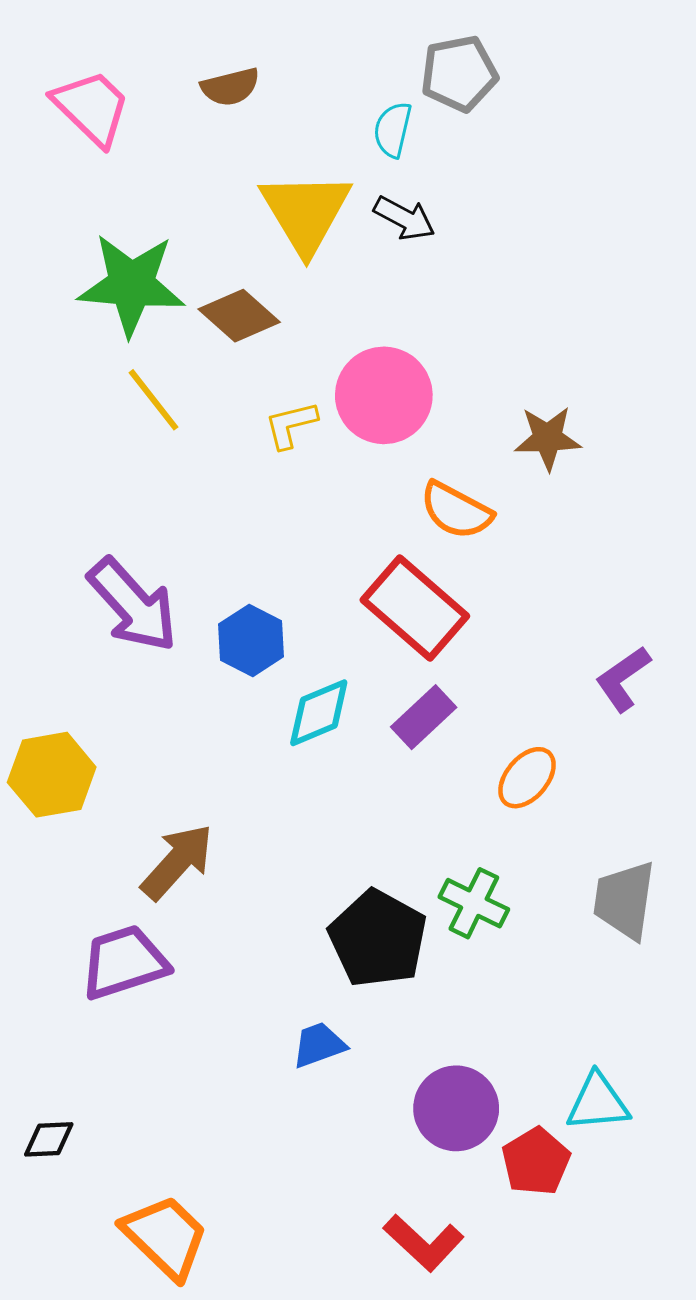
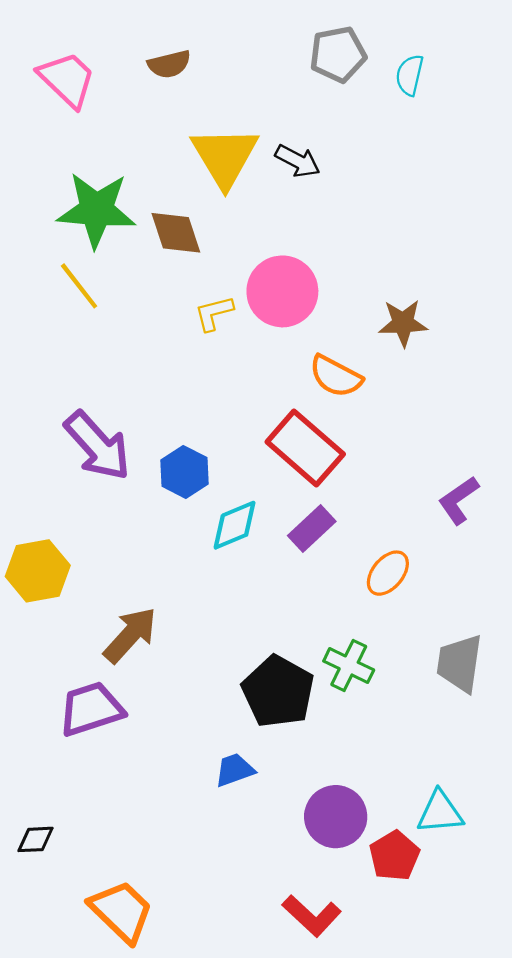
cyan semicircle: (393, 130) -> (410, 75), moved
brown diamond: (239, 316) -> (176, 233), turned 30
yellow line: (154, 400) -> (79, 286), moved

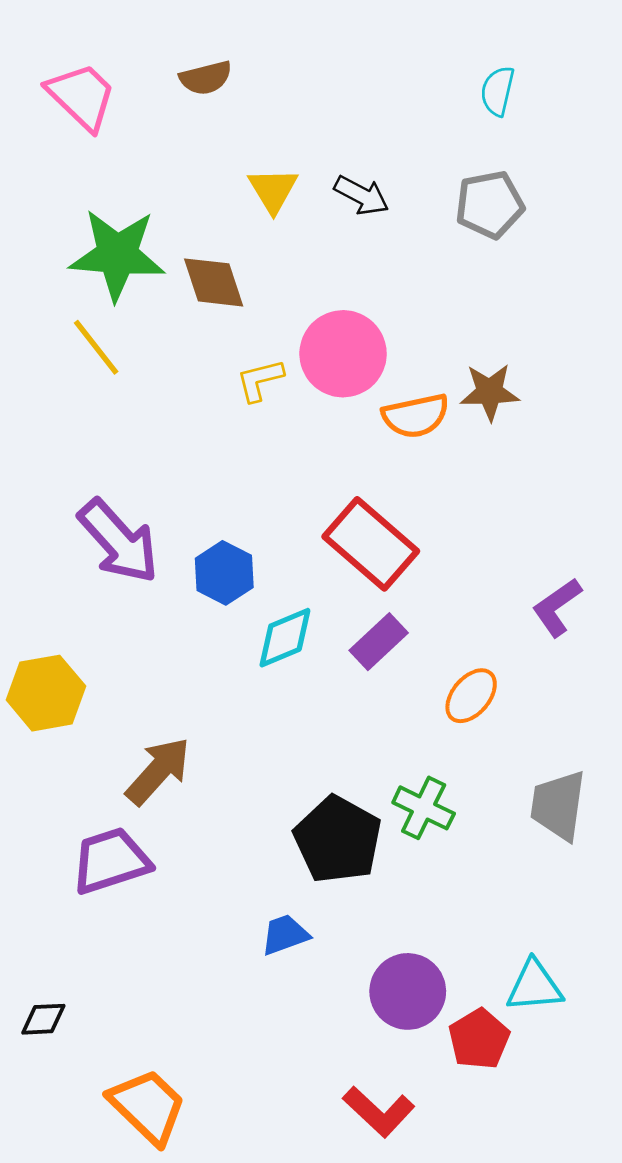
gray pentagon: (338, 54) -> (490, 205), moved
yellow triangle: (225, 157) -> (273, 190), size x0.6
orange semicircle: (336, 376) -> (416, 416), moved, turned -40

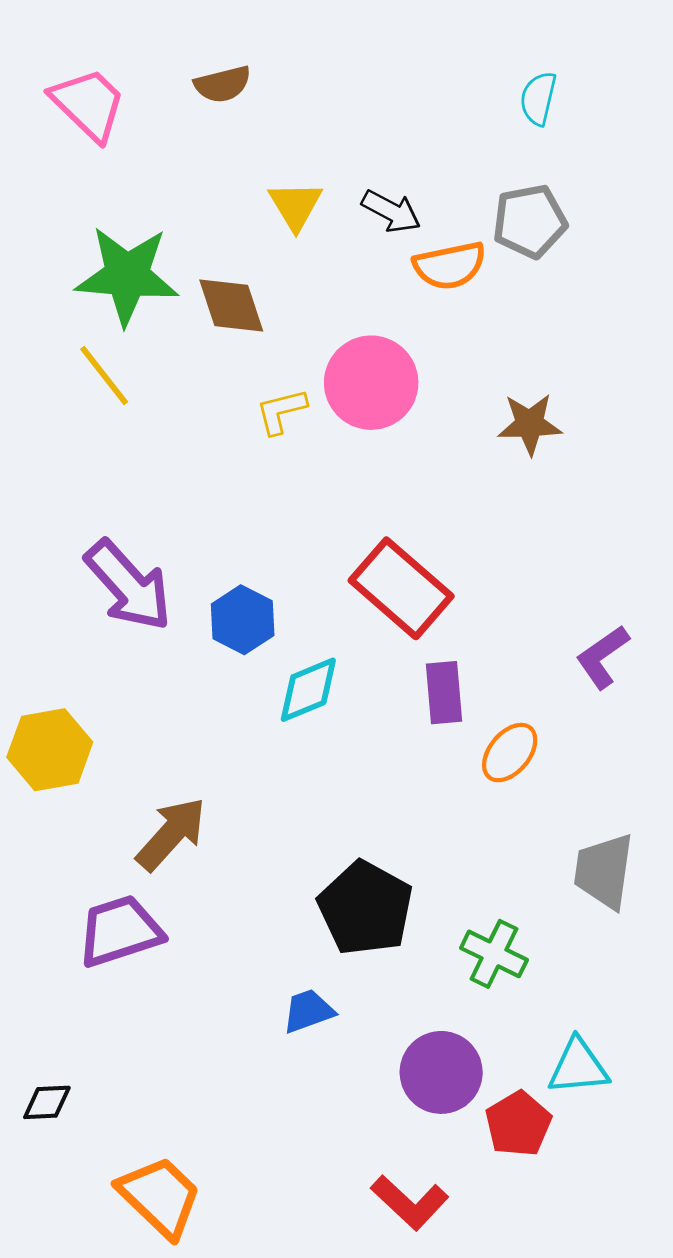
orange semicircle: (416, 416) -> (450, 266), moved
purple rectangle: (379, 642) -> (444, 693), moved, turned -52
green cross: (424, 808) -> (494, 954), moved

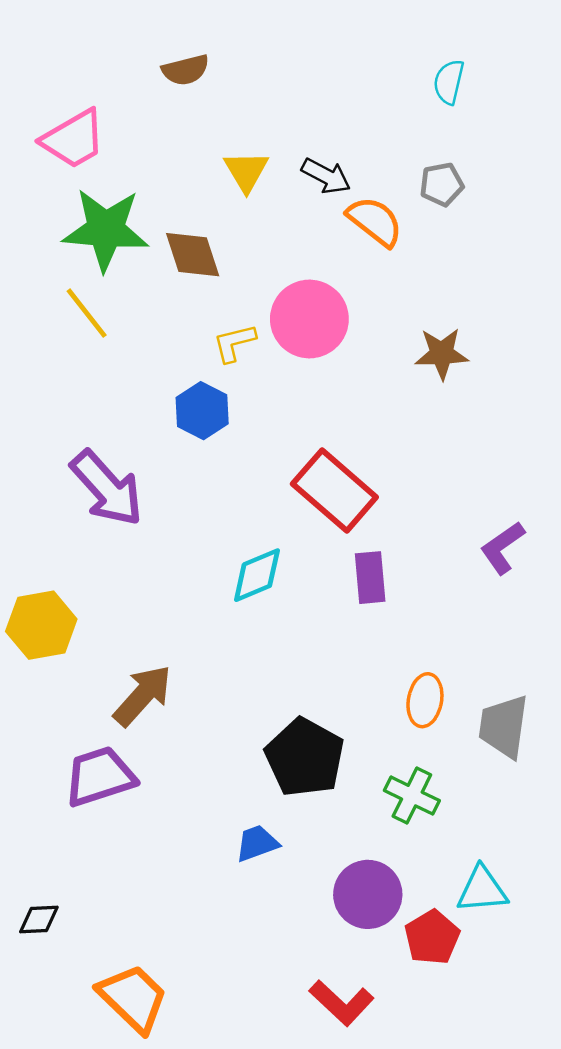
pink trapezoid: (88, 104) -> (74, 139), moved, turned 106
gray pentagon: (530, 221) -> (442, 184), size x0.7
orange semicircle: (450, 266) -> (375, 221), turned -130
blue hexagon: (243, 620) -> (202, 411), moved
orange ellipse: (510, 753) -> (425, 700), moved, turned -30

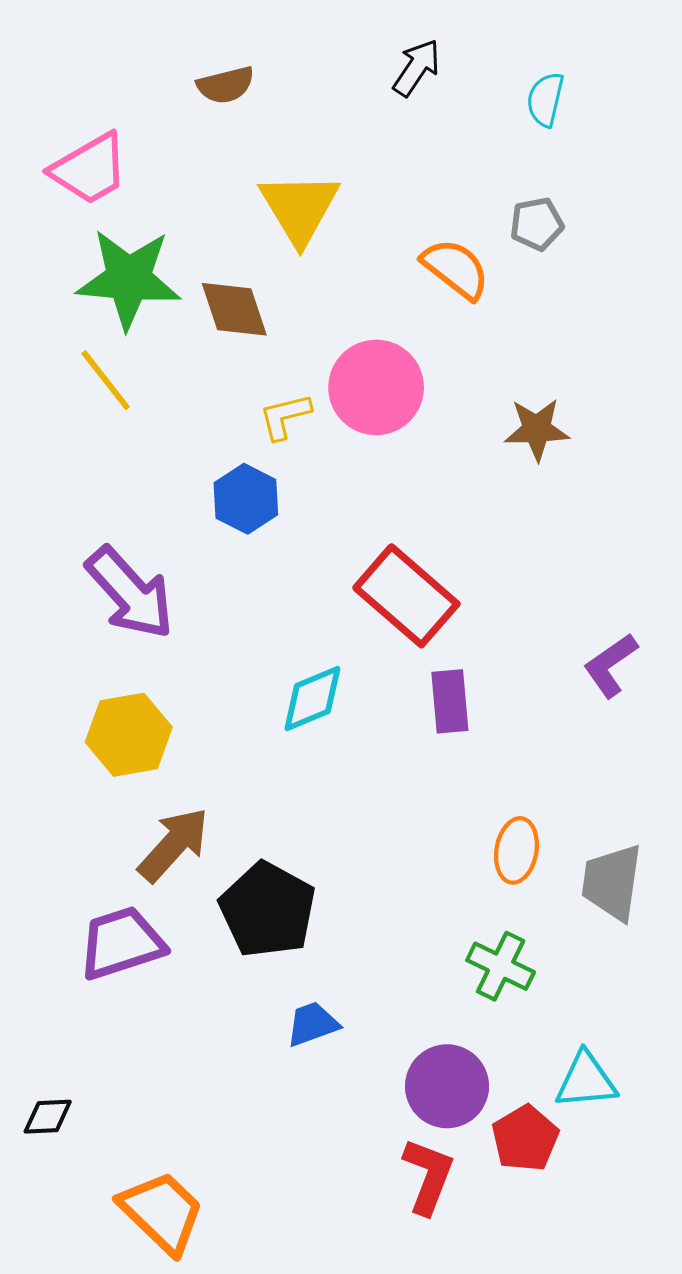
yellow triangle: (246, 171) -> (299, 208), size x1.5
black arrow: (326, 176) -> (417, 68), moved, turned -84
yellow hexagon: (41, 625) -> (129, 735), moved
black pentagon: (305, 757) -> (268, 910), moved
red L-shape: (342, 1003) -> (428, 1176), moved, turned -112

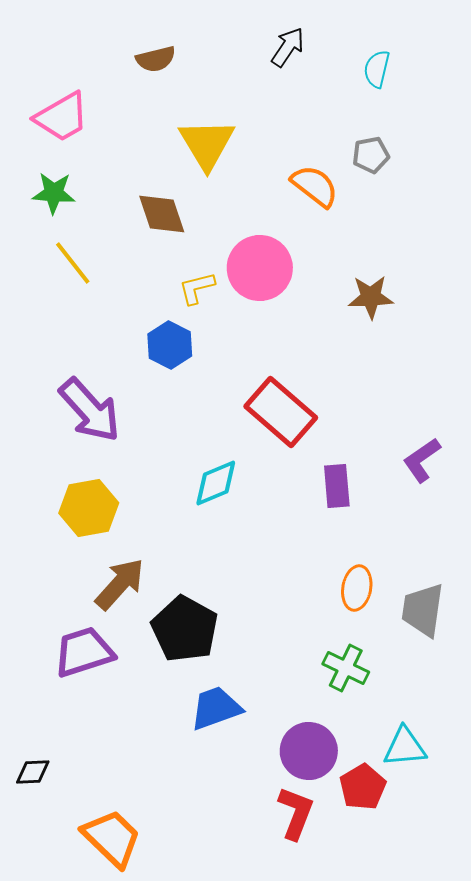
green star: (129, 279) -> (54, 193), moved, size x0.6
purple rectangle: (450, 701) -> (337, 486), moved
blue trapezoid: (312, 1024) -> (216, 708), size x1.4

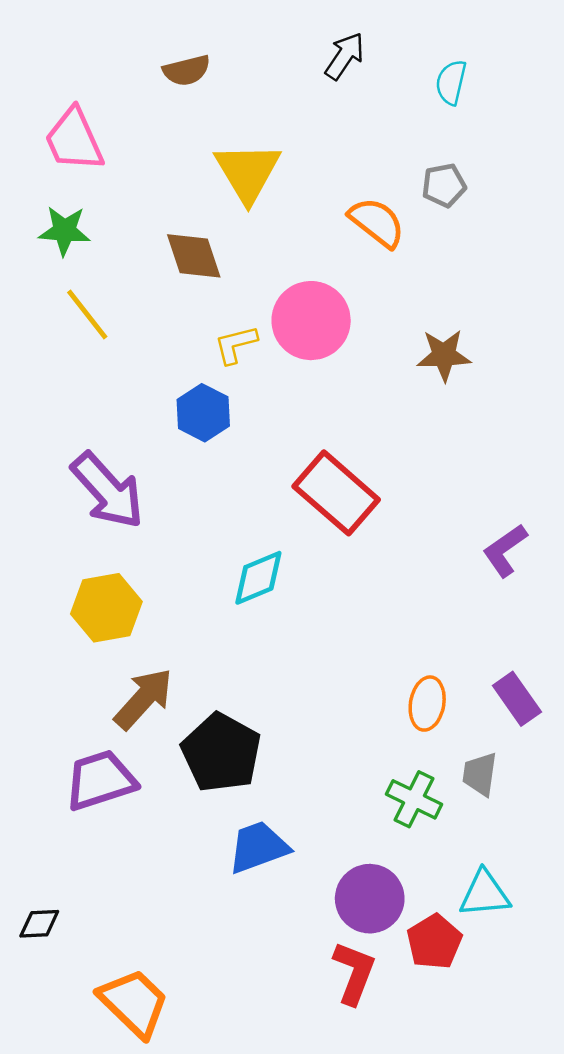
pink trapezoid: (62, 117) -> (74, 140), turned 96
purple rectangle: (337, 486) -> (517, 699), moved, turned -30
gray trapezoid: (423, 610) -> (480, 774), moved, size x0.7

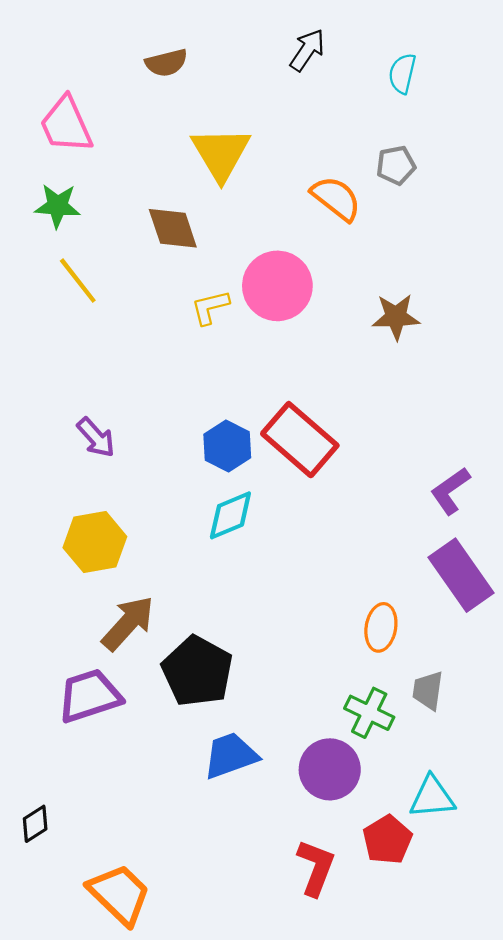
blue hexagon: (203, 413) -> (227, 446), moved
purple arrow: (108, 490) -> (96, 437), size x0.6
purple rectangle: (517, 699) -> (461, 575), moved, size x1.5
purple circle: (370, 899) -> (330, 769), moved
black diamond: (39, 924) -> (35, 824), turned -30

